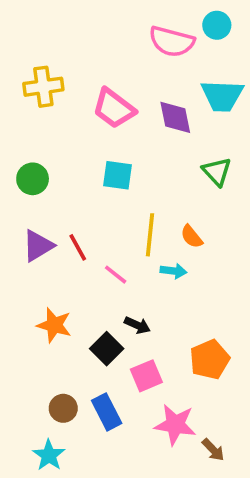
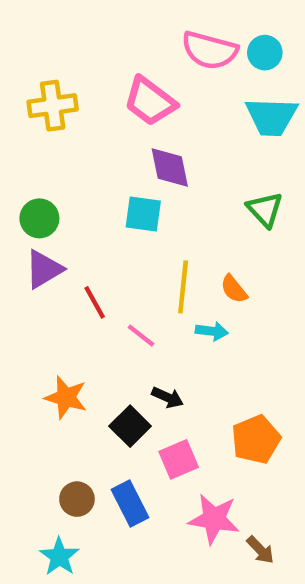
cyan circle: (217, 25) -> (265, 53), moved
pink trapezoid: (114, 108) -> (150, 101), moved
purple diamond: (175, 117) -> (170, 168), moved
purple triangle: (38, 246) -> (44, 269), moved

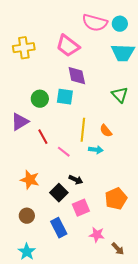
green circle: (39, 218) -> (40, 99), moved
brown circle: (77, 499) -> (27, 216), moved
pink star: (214, 519) -> (97, 235), size x0.7

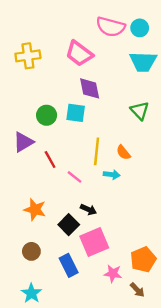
orange pentagon: (116, 199) -> (143, 260), moved
pink square: (81, 208) -> (94, 242), size x1.4

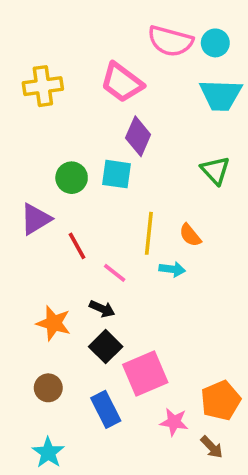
purple diamond: (90, 88) -> (138, 136), turned 35
black arrow: (88, 210) -> (102, 309), moved

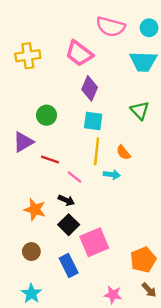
cyan circle: (215, 43) -> (149, 28), moved
cyan square: (116, 174) -> (93, 121), moved
red line: (77, 246) -> (50, 159), turned -42
pink star: (174, 422) -> (113, 295), moved
brown arrow: (212, 447) -> (149, 290), moved

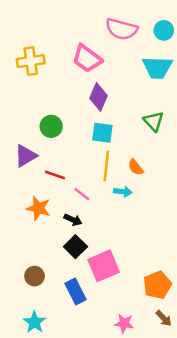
orange star: (35, 210) -> (38, 208), moved

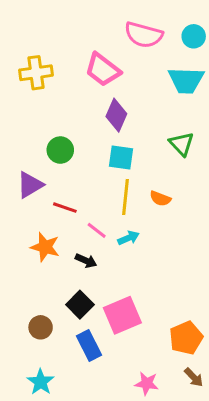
orange semicircle: (136, 167) -> (160, 199), turned -30
cyan arrow: (123, 192) -> (128, 238), moved, turned -30
black square: (75, 247) -> (80, 305), moved

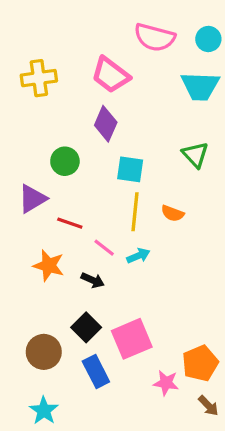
purple diamond: (116, 115) -> (106, 124), moved
brown circle: (41, 327) -> (44, 352), size x1.4
pink star: (147, 383) -> (166, 383), moved

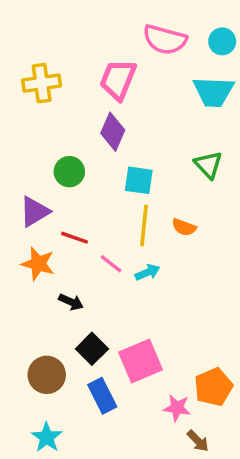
pink trapezoid: (111, 75) -> (118, 80), turned 75
orange star: (49, 266) -> (38, 264), moved
black arrow: (93, 280) -> (71, 302), moved
brown arrow: (208, 406) -> (198, 441), moved

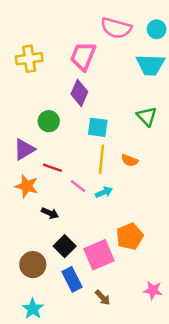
orange pentagon: (213, 387) -> (130, 236), moved
pink star: (177, 408) -> (153, 290), moved
brown arrow: (198, 441) -> (103, 298), moved

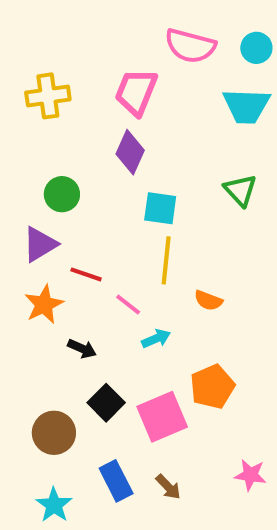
green circle: (49, 121) -> (62, 194), moved
orange semicircle: (130, 160) -> (208, 300), moved
orange star: (27, 186) -> (44, 304), turned 30
cyan arrow: (104, 192) -> (156, 339), moved
blue rectangle: (72, 279) -> (116, 481), moved

